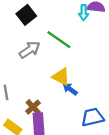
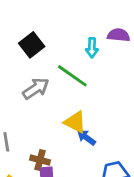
cyan arrow: (84, 13) -> (92, 48), moved
brown cross: (33, 107) -> (40, 160), turned -32

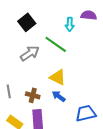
blue arrow: (86, 138) -> (59, 96), moved
brown cross: (40, 160) -> (33, 95), moved

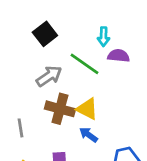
purple semicircle: (89, 15) -> (119, 56), moved
brown cross: (33, 95) -> (60, 109), moved, size x1.5

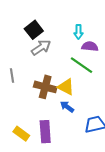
green line: (84, 64) -> (82, 65), moved
gray arrow: (49, 76) -> (41, 47), moved
gray line: (20, 128) -> (12, 76), moved

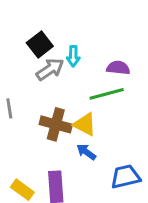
cyan arrow: (78, 32) -> (73, 56), moved
green line: (82, 65) -> (107, 94), turned -50

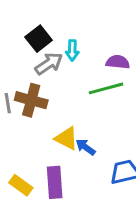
brown cross: (56, 124) -> (31, 100), moved
yellow triangle: (85, 124) -> (66, 138), moved

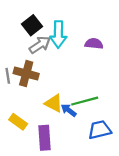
cyan arrow: (72, 50) -> (58, 34), size x1.6
green line: (106, 88) -> (85, 101), moved
yellow rectangle: (21, 185) -> (18, 122), moved

